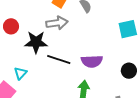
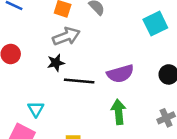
black star: (36, 42) -> (56, 63), moved, size x0.6

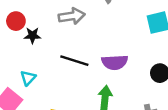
black star: (56, 63) -> (32, 35), moved

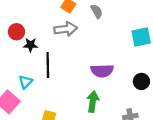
black line: (74, 61) -> (48, 65), moved, turned 70

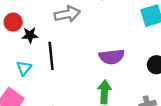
cyan triangle: (26, 82) -> (24, 68), moved

